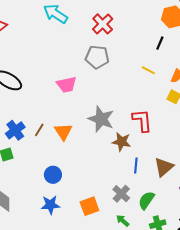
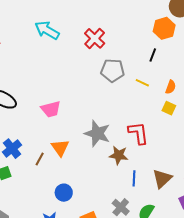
gray pentagon: (97, 57) -> (113, 70), moved
pink trapezoid: (67, 85) -> (51, 109), moved
brown line: (39, 130) -> (40, 159), moved
blue circle: (53, 175) -> (64, 193), moved

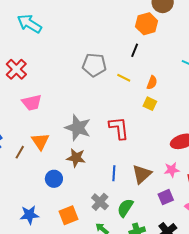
red cross: (95, 38) -> (16, 69), moved
brown star: (119, 155) -> (76, 158), moved
blue circle: (64, 193) -> (54, 179), moved

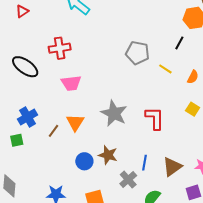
red cross: (16, 69) -> (60, 48), turned 30
yellow square: (150, 104) -> (193, 109), moved
brown star: (76, 158) -> (108, 155), moved
gray cross: (100, 202) -> (128, 180), moved

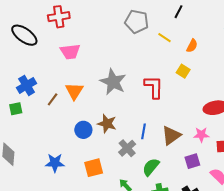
yellow square: (193, 109) -> (183, 71), moved

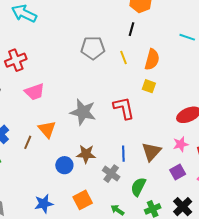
yellow line: (165, 38) -> (124, 58), turned 48
orange semicircle: (192, 46) -> (152, 59), size x1.5

